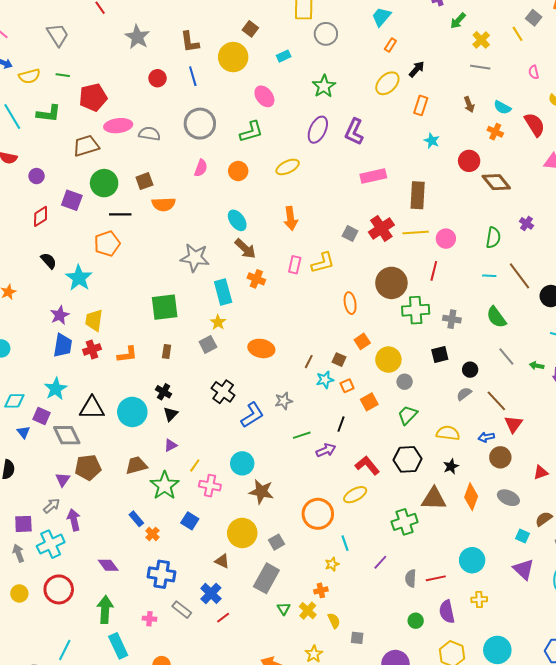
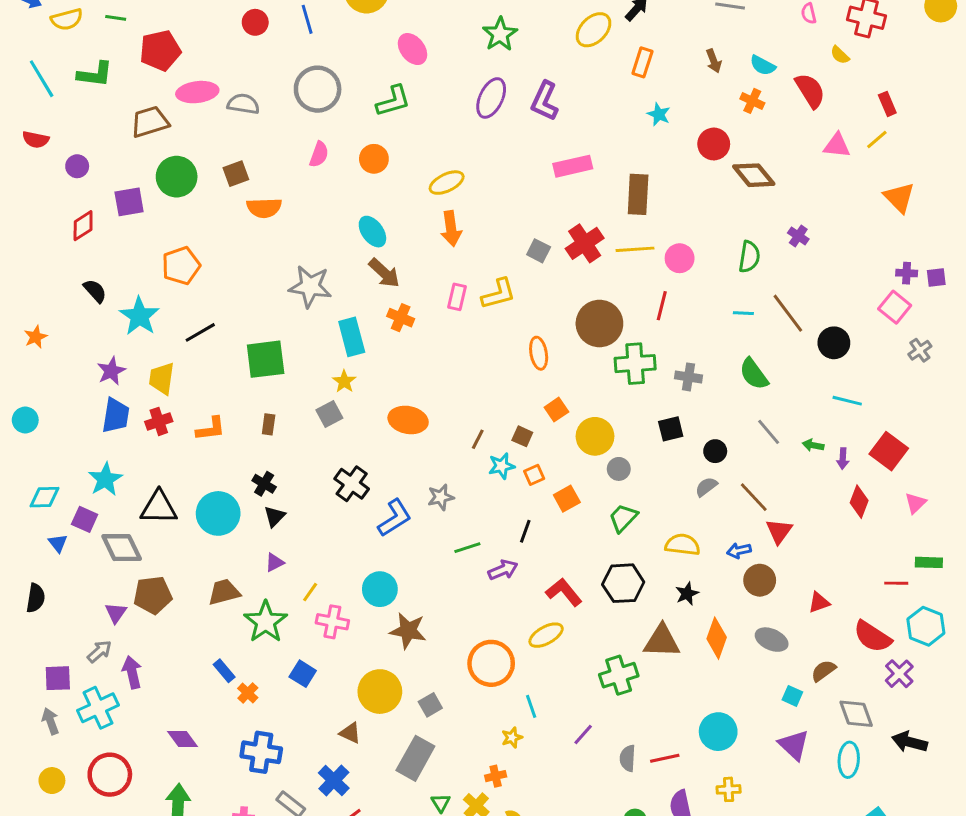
yellow ellipse: (288, 167) -> (447, 183), moved
purple square: (72, 200) -> (129, 202), turned -30
black line: (120, 214) -> (200, 332), moved, turned -30

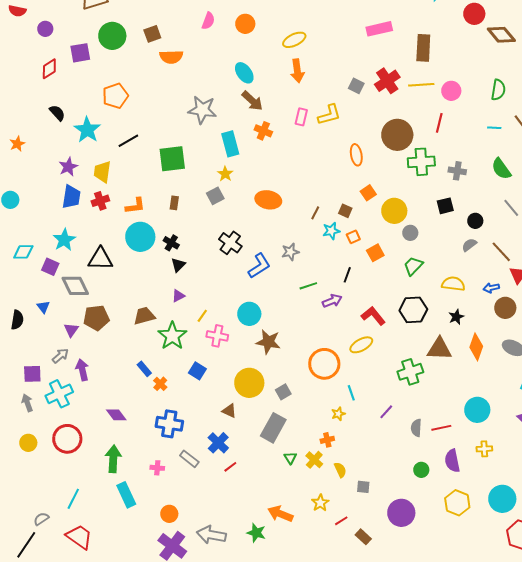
cyan circle: (218, 513) -> (140, 237), moved
blue triangle: (58, 543) -> (43, 307), moved

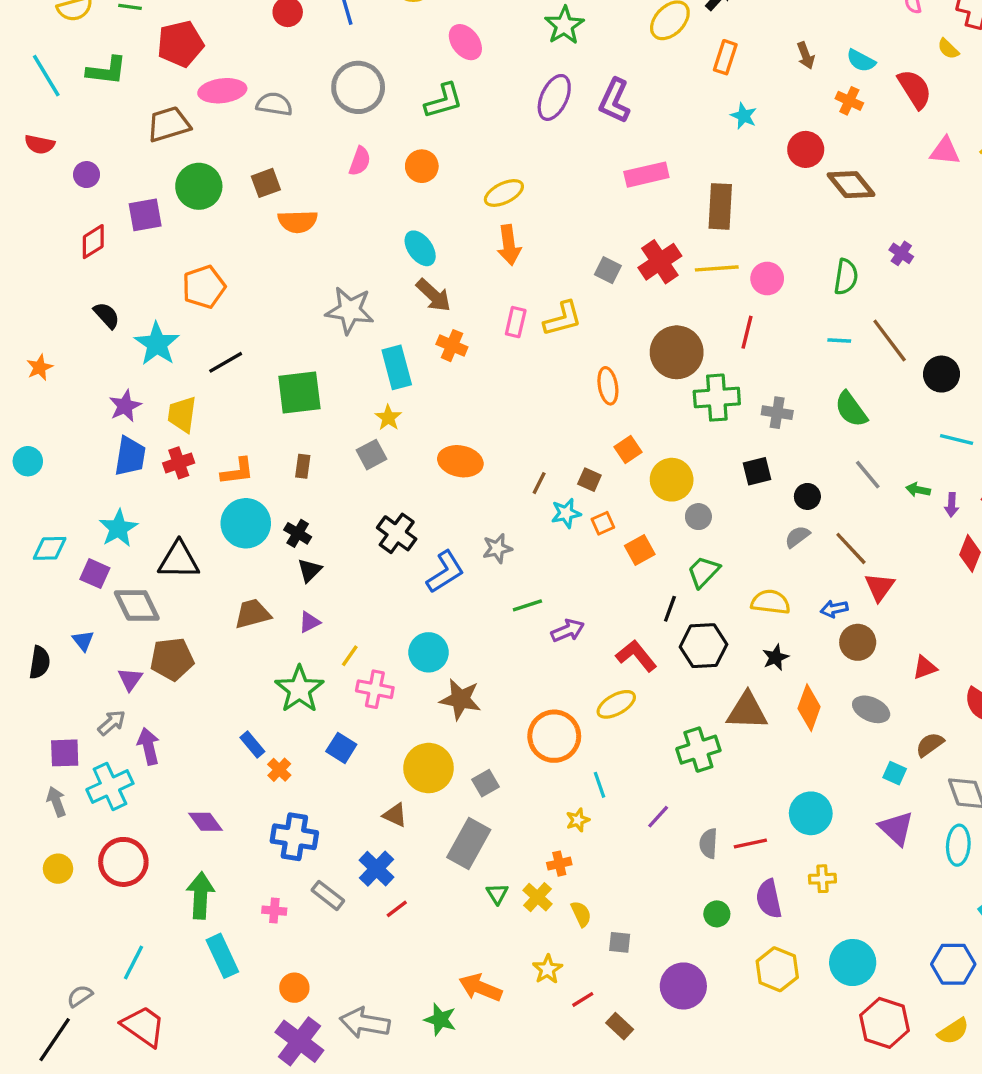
black line: (347, 275) -> (670, 609), moved
brown trapezoid: (144, 316) -> (252, 614), moved

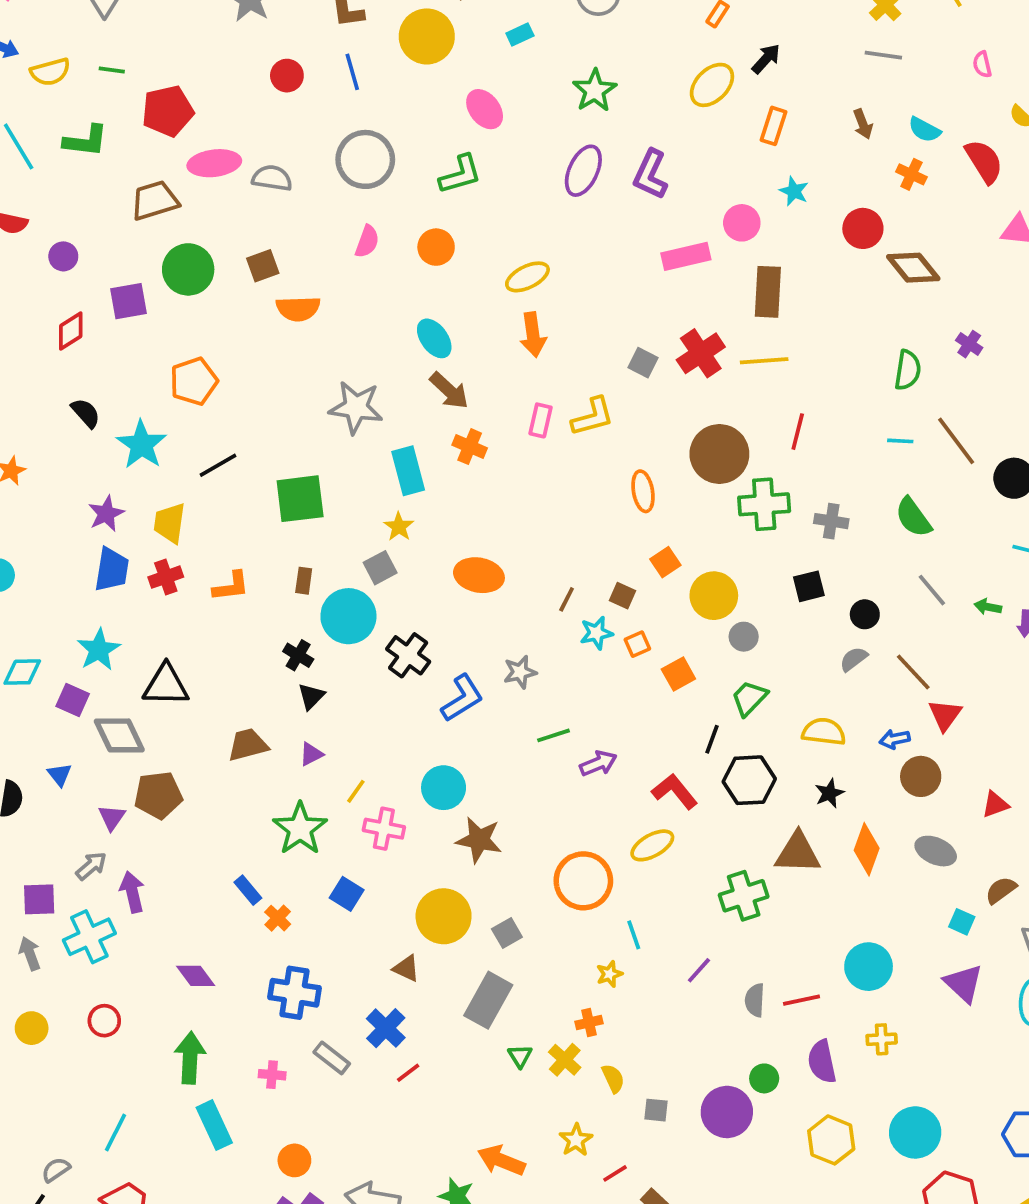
pink circle: (767, 279) -> (742, 223), moved
cyan circle: (246, 523) -> (348, 616), moved
red circle: (123, 862) -> (104, 1021), size x0.6
purple circle: (683, 986) -> (727, 1112), moved

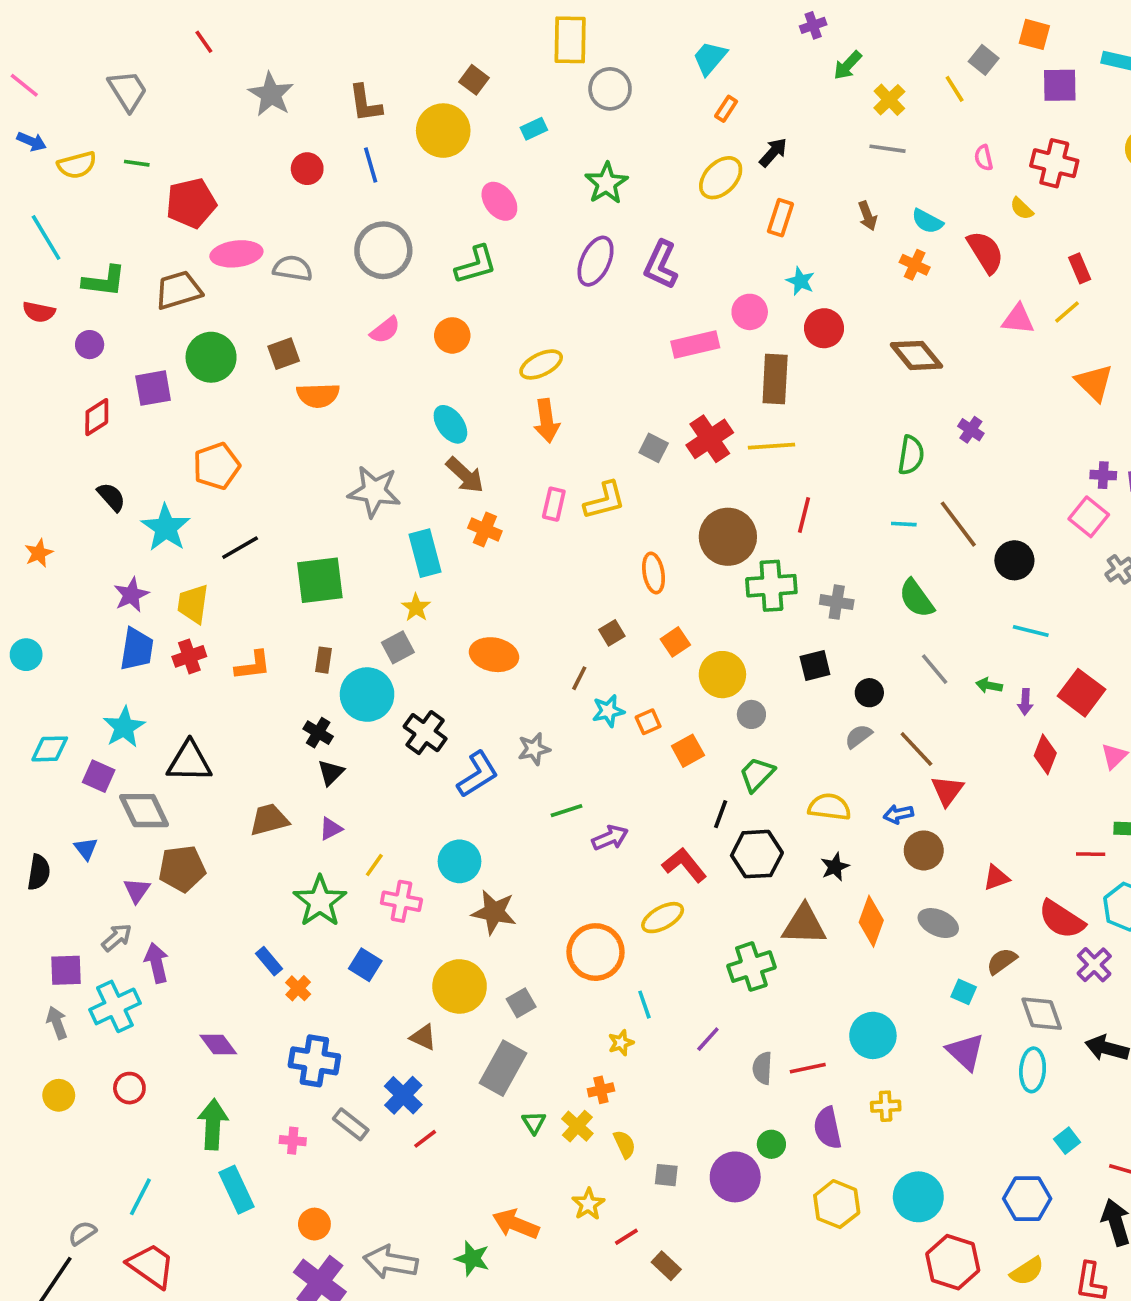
green L-shape: (86, 141) -> (104, 281), moved
red circle: (863, 228) -> (824, 328), moved
pink semicircle: (367, 241) -> (385, 330), turned 32
brown square: (622, 596) -> (612, 633), moved, turned 35

